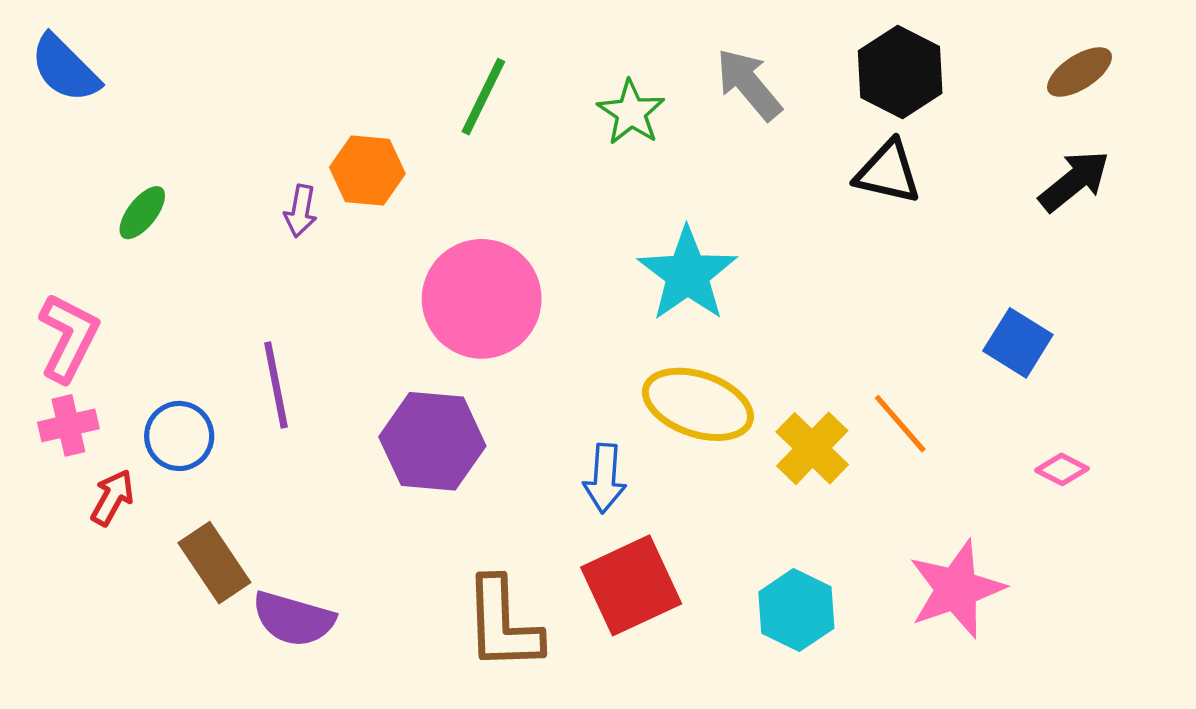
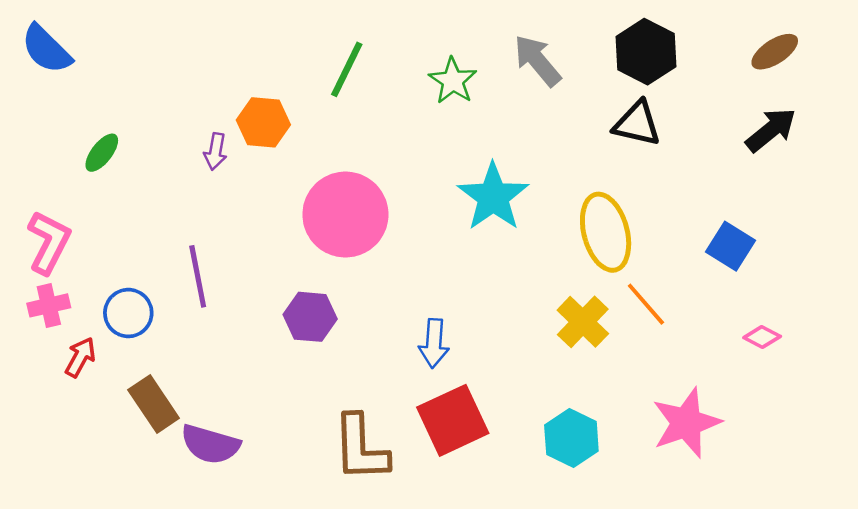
yellow ellipse: (698, 404) -> (606, 232), moved, turned 56
purple hexagon: (432, 441) -> (310, 317), size x0.7

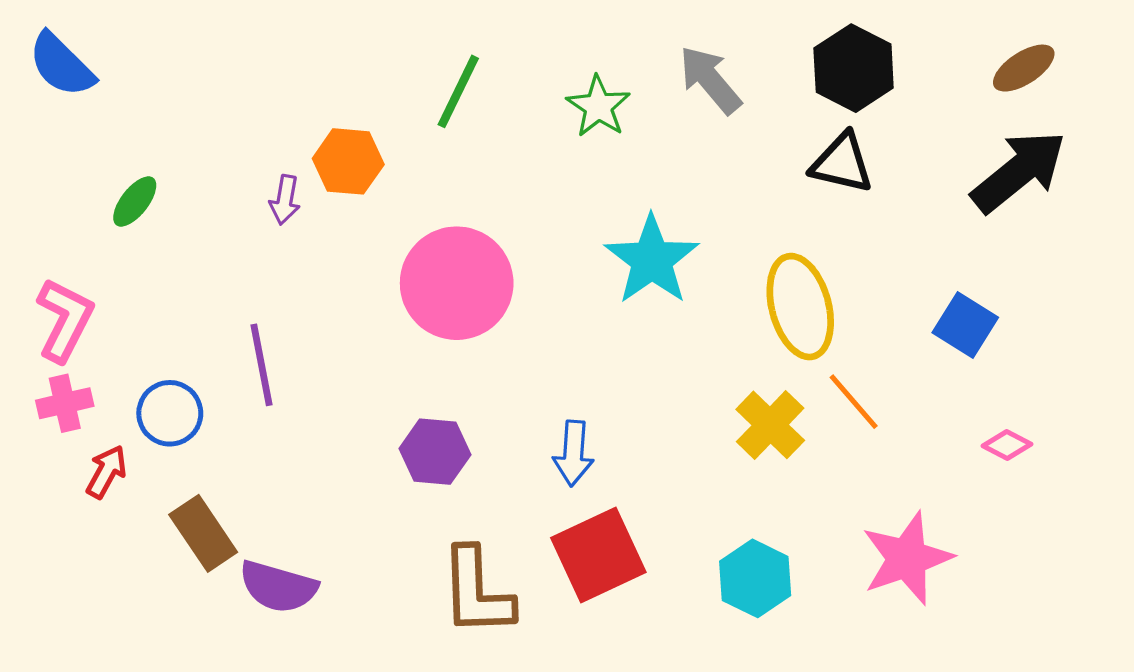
black arrow: (771, 130) -> (1019, 171), size x1.4
purple hexagon: (310, 317) -> (435, 452), moved

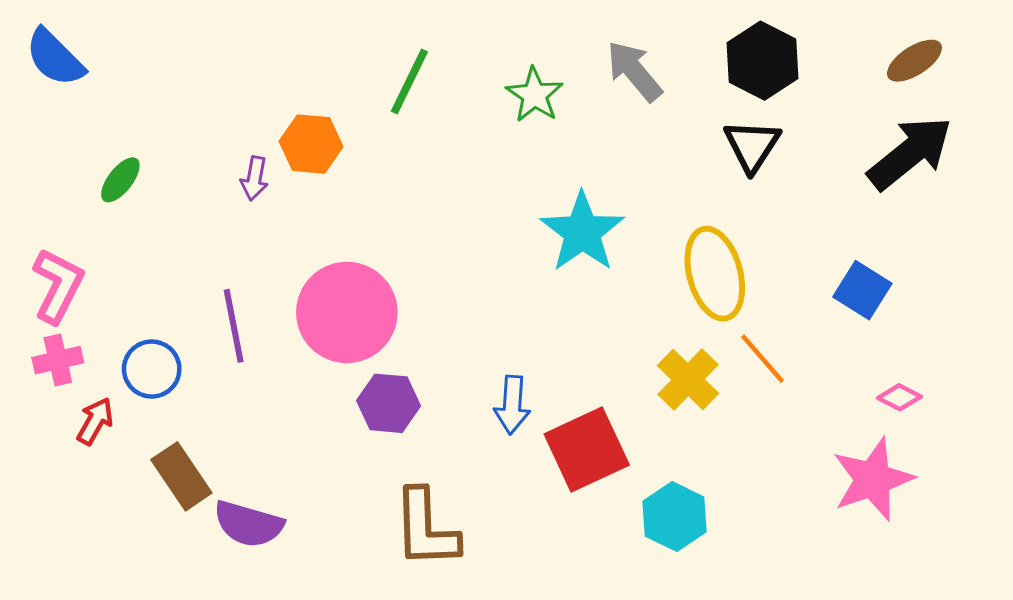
black triangle: (842, 163) -> (752, 146), turned 50
pink circle: (457, 283) -> (347, 312), moved
red square: (598, 555) -> (587, 449), moved
pink star: (907, 558) -> (873, 479), moved

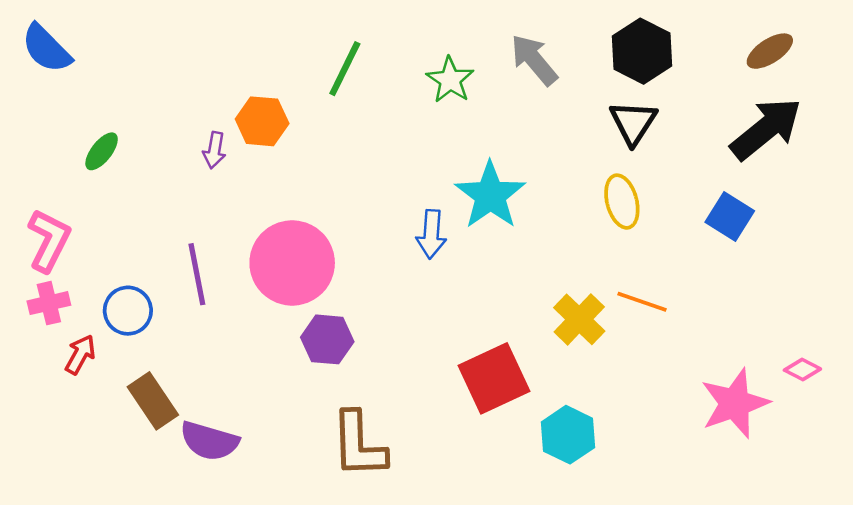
yellow ellipse: (715, 274) -> (622, 202), moved, size x0.7
blue square: (862, 290) -> (730, 217), moved
orange line: (762, 359) -> (642, 302), turned -30
pink diamond: (900, 397) -> (802, 370), moved
blue arrow: (512, 405) -> (431, 234), moved

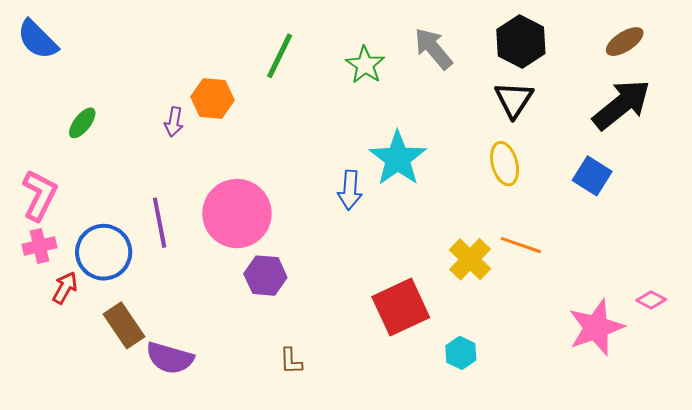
blue circle: (128, 311) -> (104, 252), size x1.4
cyan hexagon: (568, 435) -> (461, 353), size x0.7
brown L-shape: (359, 445) -> (291, 361), size x0.5

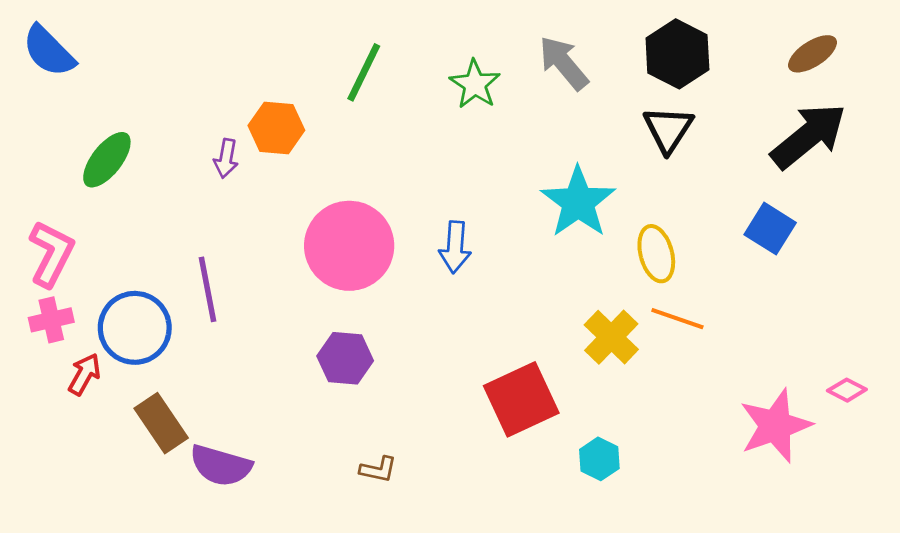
green ellipse: (82, 123) -> (107, 160), size x1.4
cyan star: (398, 159) -> (578, 202), moved
yellow ellipse: (505, 164) -> (656, 254), moved
pink circle: (237, 213) -> (349, 246), moved
brown L-shape: (291, 361) -> (378, 469), turned -76

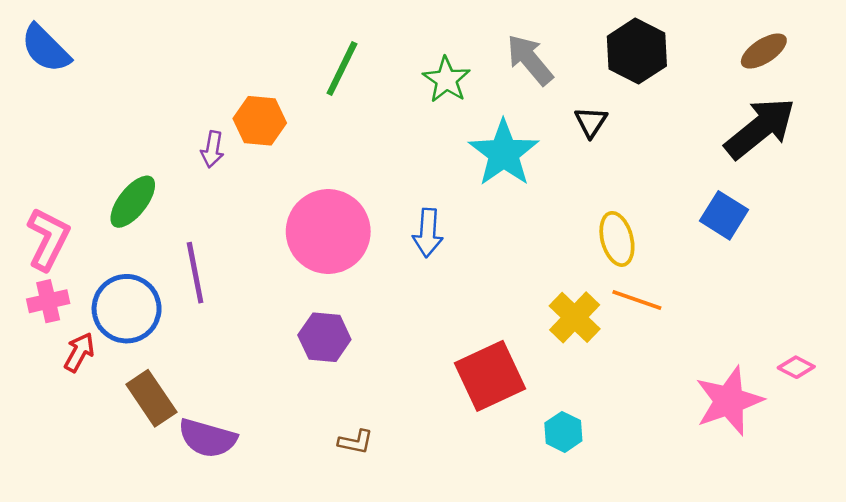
black triangle: (668, 129) -> (591, 122), moved, size x0.7
green ellipse: (107, 160) -> (133, 202), moved
cyan star: (578, 202) -> (504, 153), moved

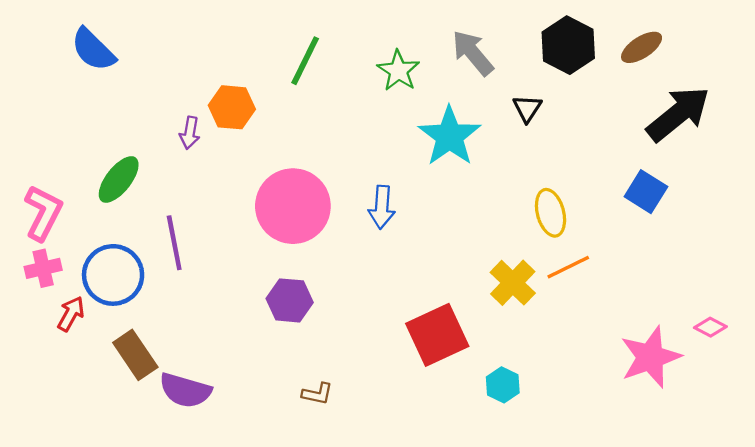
blue semicircle: (46, 49) -> (93, 50), moved
brown ellipse: (764, 51) -> (642, 47), moved
orange line: (637, 300) -> (568, 267), turned -45

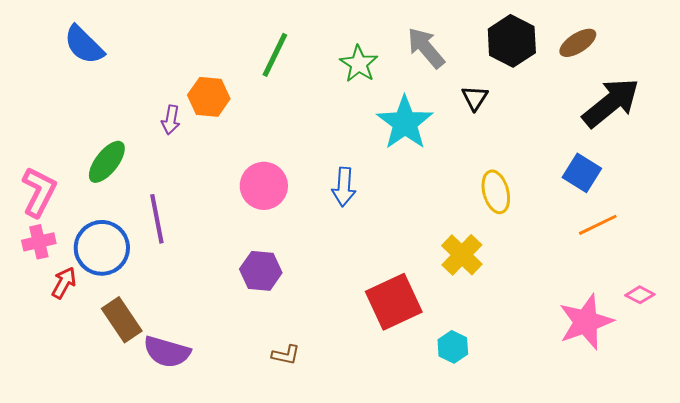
pink circle: (293, 206) -> (264, 186), size x0.7
orange line: (568, 267) -> (598, 225), moved

